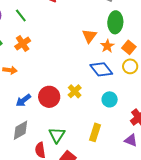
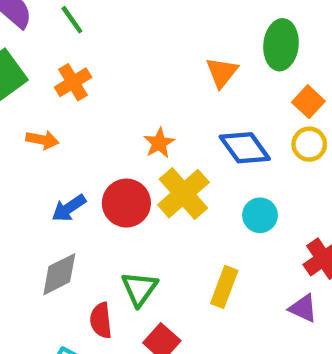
orange star: (107, 46) -> (159, 143), moved
yellow cross: (75, 91) -> (183, 194), size x1.6

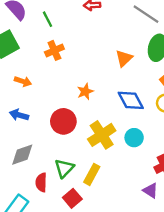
orange cross: (73, 82) -> (54, 50), moved
yellow cross: (183, 194) -> (102, 135), moved
blue arrow: (69, 208) -> (19, 115), moved, turned 42
yellow rectangle: (224, 287) -> (92, 174), moved

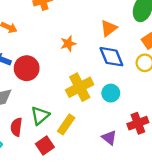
orange triangle: (124, 58) -> (109, 28), moved
red circle: (63, 121) -> (27, 68), moved
purple triangle: (150, 191) -> (109, 138), moved

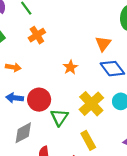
green triangle: (40, 116) -> (59, 117), moved
yellow rectangle: (66, 124) -> (88, 140), turned -48

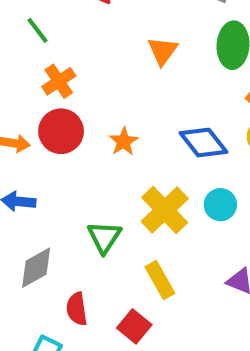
orange triangle: (103, 44) -> (163, 51), moved
red circle: (39, 100) -> (61, 131), moved

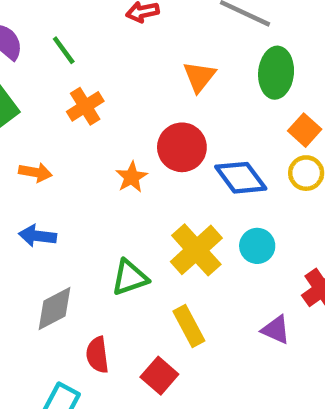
red circle: (61, 131) -> (182, 147), moved
orange star: (124, 142) -> (132, 177), moved
green triangle: (104, 237) -> (130, 277), turned 36

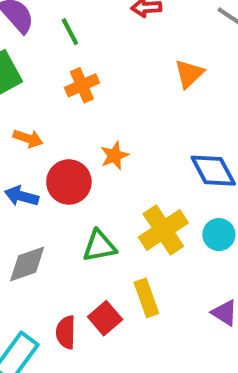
red circle: (182, 147) -> (69, 182), moved
red semicircle: (97, 355) -> (66, 332), moved
red square: (159, 376) -> (105, 318), moved

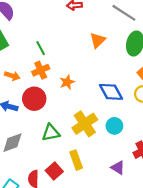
green line: (70, 32) -> (41, 48), moved
orange cross: (82, 85) -> (41, 70), moved
orange star: (114, 156) -> (67, 82), moved

